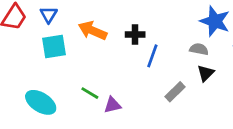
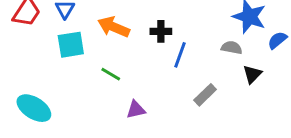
black triangle: (206, 73) -> (252, 74), moved
green line: (90, 93) -> (111, 74), moved
cyan ellipse: (41, 102) -> (34, 108), moved

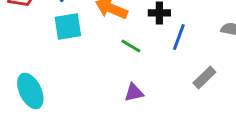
green line: (111, 74) -> (131, 46), moved
cyan ellipse: (34, 108) -> (30, 91), turned 32

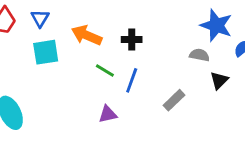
blue line: (179, 37) -> (132, 80), moved

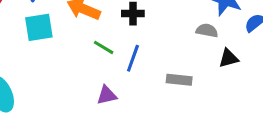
black triangle: (219, 80) -> (229, 58), turned 30
gray rectangle: (174, 100) -> (179, 80), turned 50

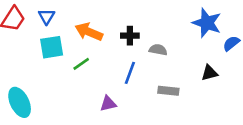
gray semicircle: (207, 31) -> (158, 50), moved
green line: (104, 47) -> (81, 64), moved, turned -66

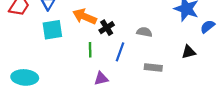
black cross: (130, 36) -> (107, 28), moved, turned -32
green line: (81, 64) -> (90, 50), moved, turned -56
cyan ellipse: (20, 102) -> (25, 77), turned -60

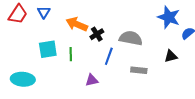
cyan square: (52, 30) -> (48, 49), moved
gray semicircle: (144, 32) -> (131, 38), size x1.6
green line: (90, 50) -> (71, 54), moved

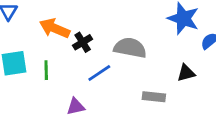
blue line: (109, 56) -> (99, 73), turned 36
gray rectangle: (139, 70) -> (154, 97), moved

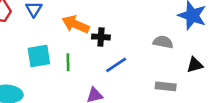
black cross: (83, 42) -> (101, 37), turned 36
gray semicircle: (130, 48) -> (163, 42), moved, size x0.7

